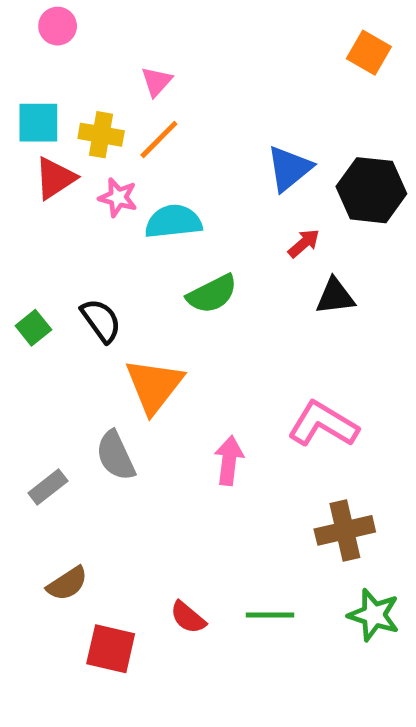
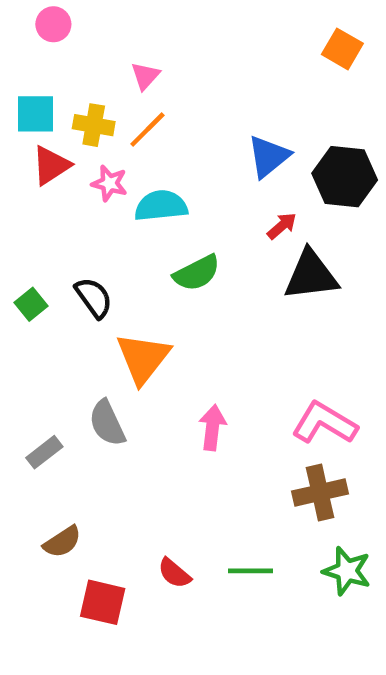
black triangle: (335, 296) -> (311, 275), size x1.5
pink L-shape: (323, 424) -> (324, 423), moved

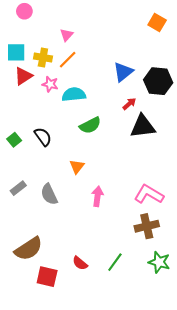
orange triangle: (143, 358) -> (77, 167), moved, size x0.6
gray rectangle: (44, 452) -> (18, 188), moved
brown semicircle: (62, 542) -> (29, 249), size x1.6
green line: (251, 571) -> (115, 262), turned -54

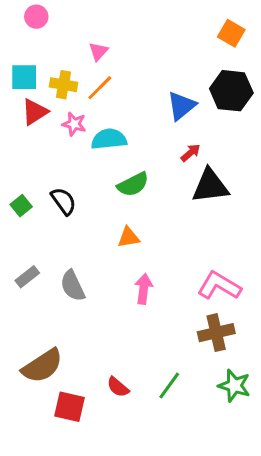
black hexagon: (158, 81) -> (231, 91), moved
orange triangle: (77, 167) -> (129, 237), moved, turned 42

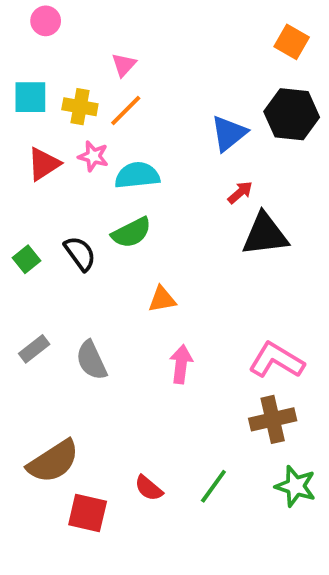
red triangle: (35, 112) -> (44, 164), moved
green semicircle: (133, 184) -> (131, 233), moved

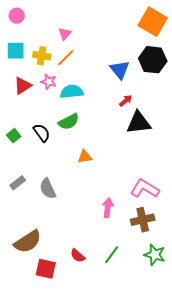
pink circle: (46, 21) -> (17, 16), moved
orange square: (292, 42) -> (153, 22), size x1.6
blue triangle: (229, 133) -> (120, 70), turned -30
pink arrow: (181, 364) -> (108, 208), moved

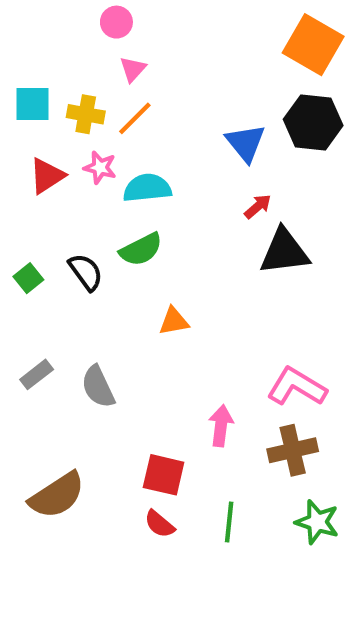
pink circle: (17, 16) -> (116, 22), moved
green line: (112, 255) -> (229, 522), turned -30
red square: (46, 269) -> (164, 475), moved

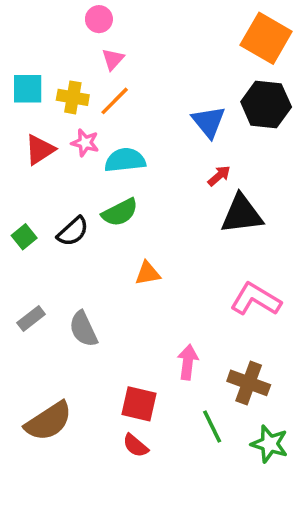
black semicircle: (86, 272) -> (73, 231), turned 84
pink L-shape: (297, 387) -> (256, 299), moved
brown cross: (293, 450) -> (249, 383), turned 33
green line: (229, 522) -> (212, 426), moved, turned -32

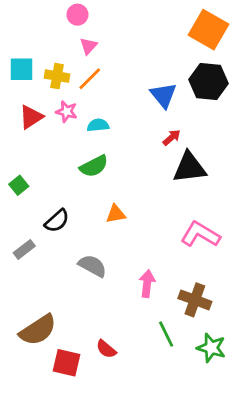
cyan semicircle: (125, 160) -> (98, 125), size x0.7
black semicircle: (73, 231) -> (57, 221), moved
gray semicircle: (83, 329) -> (92, 266), moved, turned 144
red square: (139, 404) -> (67, 363), moved

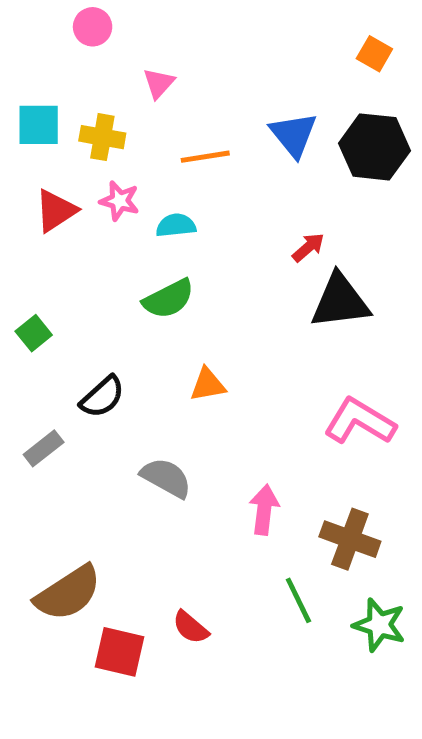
pink circle: (77, 15) -> (93, 27), moved
orange square: (209, 30) -> (374, 54), size x0.5
orange line: (90, 79) -> (205, 157), moved, turned 36
blue triangle: (163, 95) -> (294, 135), moved

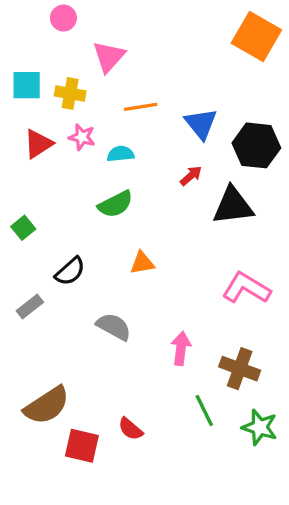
orange square: (374, 54) -> (256, 36), size x2.0
pink triangle: (159, 83) -> (109, 57), size x1.5
blue triangle: (294, 135) -> (201, 124), moved
black hexagon: (374, 147) -> (256, 145), moved
red arrow: (308, 247) -> (191, 176), moved

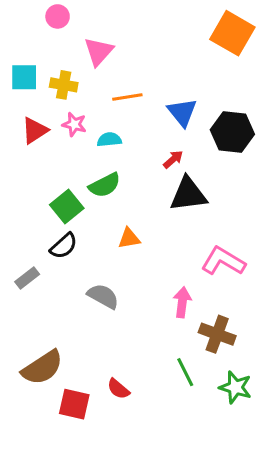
black triangle: (233, 206) -> (188, 194), moved
green square: (23, 228) -> (67, 206), moved, size x1.5
pink arrow: (181, 348) -> (182, 302), moved

